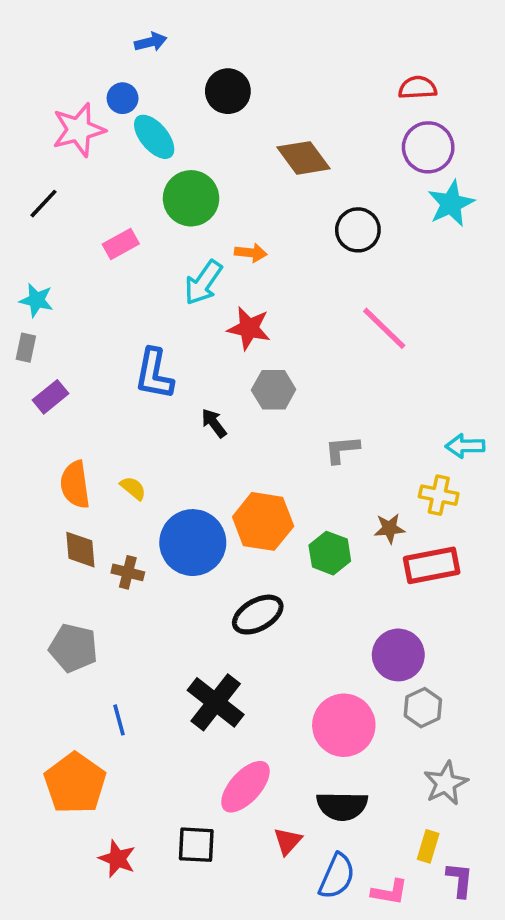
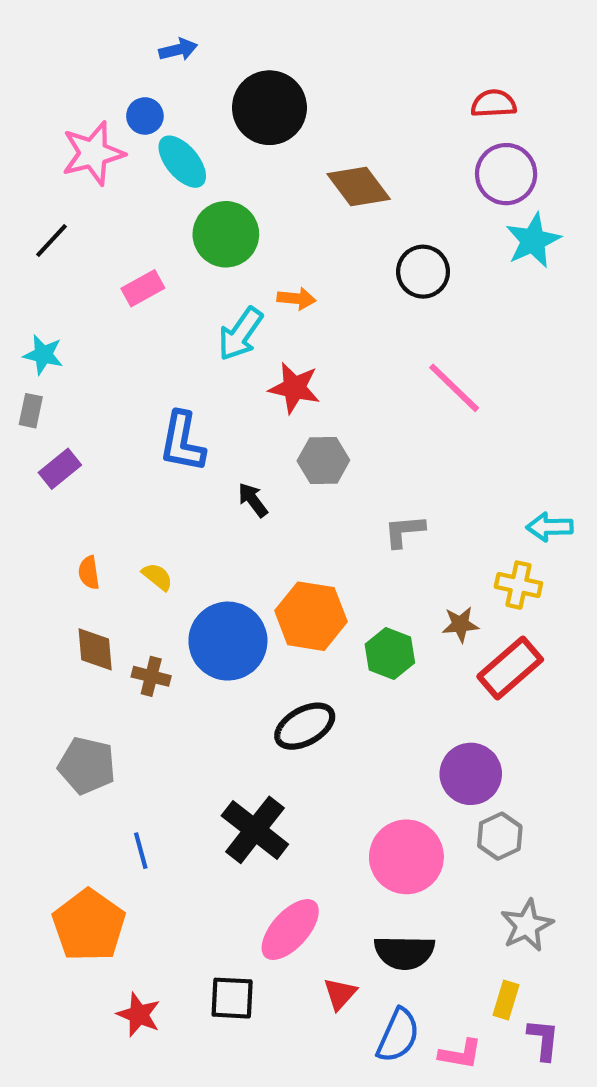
black circle: (228, 91) -> (269, 108), size x1.4
orange semicircle: (75, 485) -> (89, 573), size x0.6
red rectangle: (432, 565) -> (510, 668), turned -30

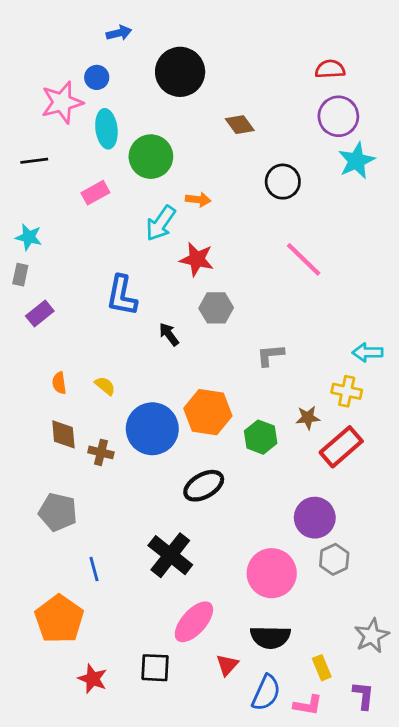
cyan ellipse: (182, 162) -> (106, 129), moved, turned 33
brown diamond: (359, 187) -> (240, 125), size x0.7
black line: (52, 240) -> (34, 161), turned 40
gray star: (527, 925) -> (372, 636), moved
yellow rectangle: (506, 1000) -> (322, 668), moved, turned -40

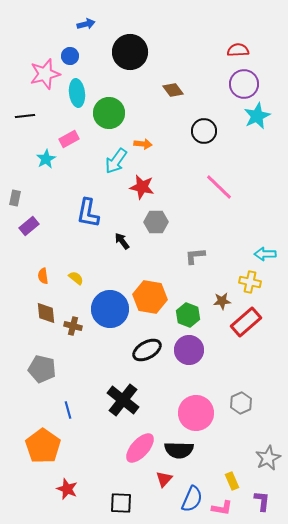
cyan star: (29, 237) -> (46, 159), moved, turned 30
purple circle: (315, 518) -> (189, 350), moved
black semicircle: (270, 637) -> (179, 450), moved
black square: (155, 668) -> (121, 503), moved

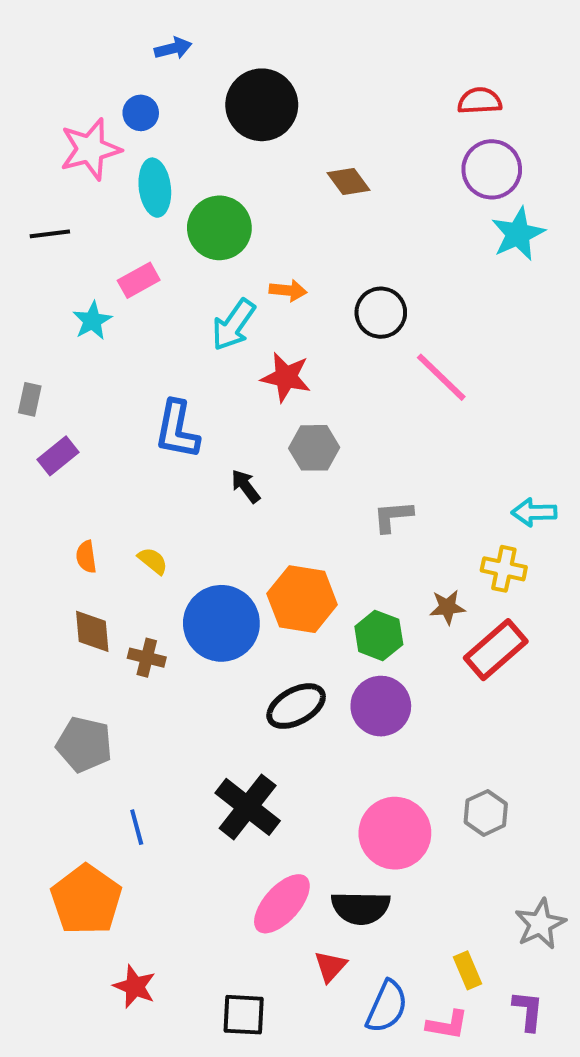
black circle: (204, 131) -> (381, 313), moved

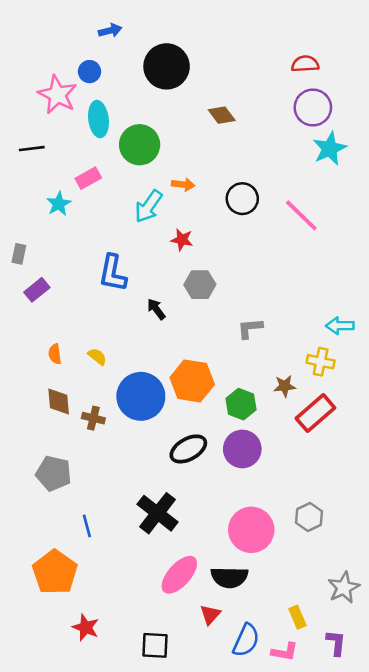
pink star: (90, 149) -> (57, 95), turned -30
red star: (286, 377) -> (182, 240), size x0.7
pink line: (441, 377) -> (301, 215), moved

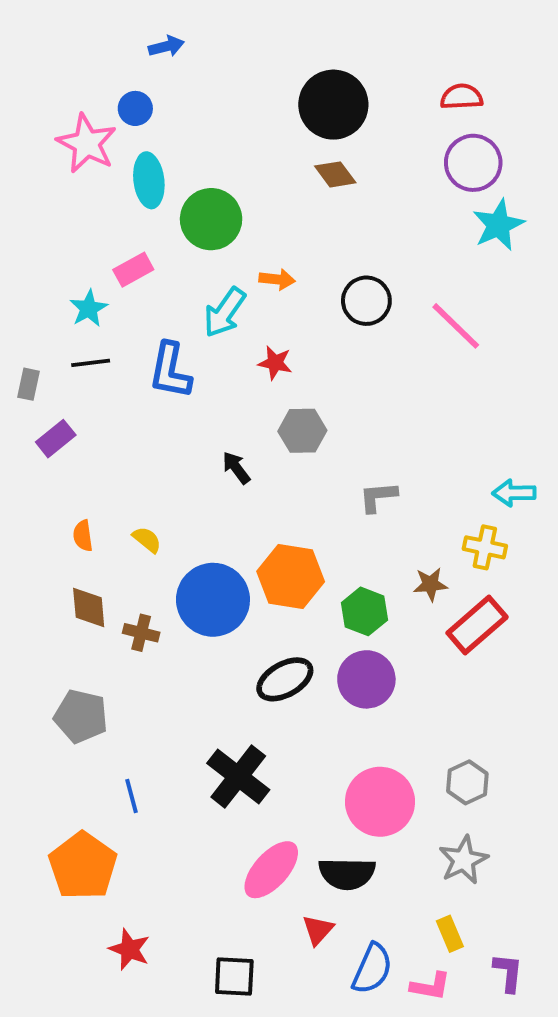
black circle: (167, 66) -> (333, 105), moved
black line: (32, 149) -> (91, 363), moved
blue L-shape: (113, 273) -> (170, 371), moved
gray star: (344, 588) -> (463, 860), moved

